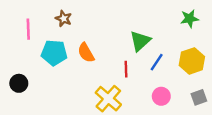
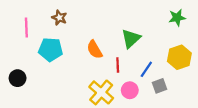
orange semicircle: (86, 53) -> (95, 50), moved
blue line: (157, 62) -> (146, 69), moved
pink circle: (161, 96) -> (130, 90), moved
gray square: (199, 97) -> (159, 86), moved

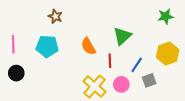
pink line: (26, 28) -> (13, 44), moved

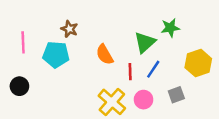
brown star: (55, 16) -> (69, 29), moved
green star: (166, 16) -> (170, 28), moved
pink line: (13, 44) -> (23, 42), moved
blue line: (137, 65) -> (153, 69), moved

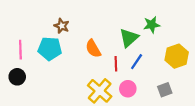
pink line: (23, 42) -> (20, 50), moved
gray square: (176, 95) -> (165, 90), moved

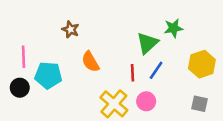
cyan pentagon: (50, 49) -> (48, 75), moved
orange semicircle: (93, 49) -> (90, 62), moved
gray square: (165, 90) -> (199, 104), moved, turned 32

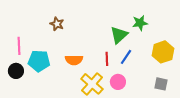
orange semicircle: (90, 62) -> (74, 60), moved, turned -60

